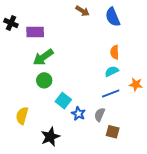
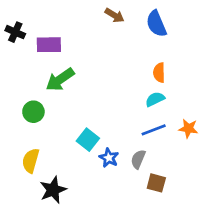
green circle: (44, 80) -> (33, 112), moved
orange star: (136, 84) -> (188, 128), moved
black star: (50, 137) -> (53, 190), moved

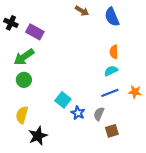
purple rectangle: (49, 45) -> (35, 32), turned 30
green arrow: (60, 80) -> (24, 57), moved
brown square: (156, 183) -> (112, 131), turned -32

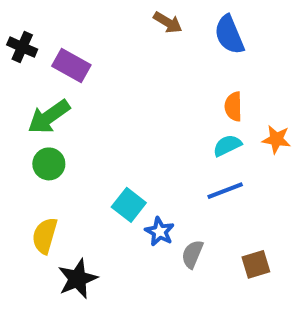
orange star: (135, 92) -> (276, 139), moved
gray semicircle: (99, 114) -> (192, 254), moved
brown square: (112, 131) -> (256, 264), moved

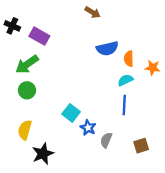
blue semicircle: (229, 35) -> (107, 48), moved, turned -80
orange star: (276, 139) -> (153, 68), moved
blue line: (225, 191) -> (124, 105), turned -66

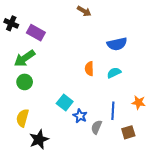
blue semicircle: (107, 48) -> (117, 44), moved
orange semicircle: (129, 59) -> (89, 69), moved
orange star: (153, 68) -> (139, 103), moved
blue line: (124, 105) -> (113, 111), moved

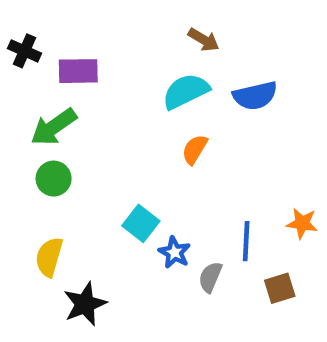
brown arrow: (84, 11) -> (204, 40), moved
purple rectangle: (36, 33) -> (78, 71), turned -30
orange semicircle: (89, 69) -> (195, 149), turned 32
cyan semicircle: (114, 73) -> (186, 91), moved, size x1.5

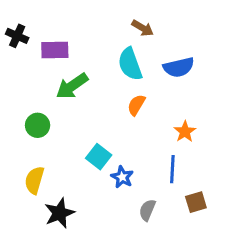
cyan semicircle: (186, 91) -> (130, 64), turned -84
green arrow: (54, 127) -> (72, 86), moved
orange star: (302, 223) -> (185, 132), moved, turned 30
gray semicircle: (210, 277) -> (147, 210), moved

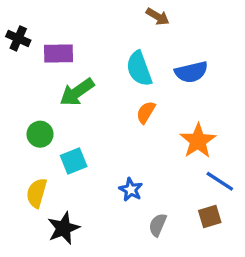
brown arrow: (143, 28) -> (158, 17), moved
orange star: (185, 132) -> (198, 141), size x1.5
cyan square: (99, 157) -> (74, 161), moved, turned 30
blue line: (172, 169) -> (220, 181), moved, turned -60

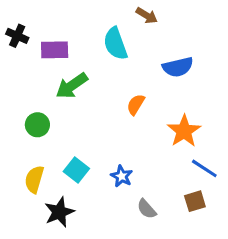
cyan semicircle: (139, 69) -> (115, 44), moved
cyan square: (74, 161) -> (76, 170), moved, turned -30
gray semicircle: (158, 225) -> (147, 209), turned -65

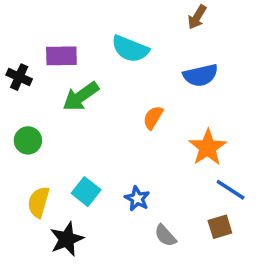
brown arrow: (147, 16) -> (197, 17), moved, turned 90
black cross: (17, 36) -> (19, 77), moved
cyan semicircle: (115, 44) -> (130, 49), turned -48
green circle: (37, 125) -> (28, 140), moved

